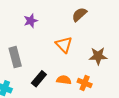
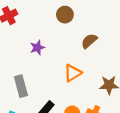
orange triangle: (64, 45) -> (73, 73), turned 42

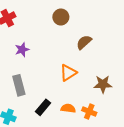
purple star: (37, 48) -> (22, 50), moved

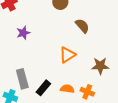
brown semicircle: (84, 42) -> (82, 26), turned 91
gray rectangle: (19, 85) -> (22, 79), moved

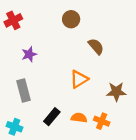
gray rectangle: (22, 79) -> (24, 91), moved

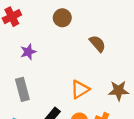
brown circle: (71, 19) -> (62, 18), moved
orange triangle: (79, 79) -> (80, 89), moved

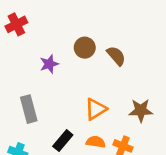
brown circle: (62, 18) -> (85, 48), moved
purple star: (28, 52) -> (49, 64), moved

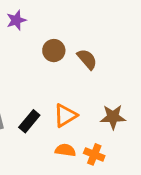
purple star: (49, 64) -> (16, 20), moved
black rectangle: (63, 141) -> (29, 121), moved

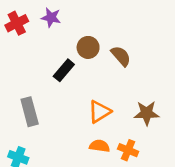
purple star: (16, 20) -> (51, 17), turned 30
black rectangle: (29, 121) -> (64, 70), moved

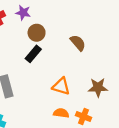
brown circle: (88, 47) -> (37, 33), moved
orange triangle: (99, 112) -> (61, 86), turned 48

